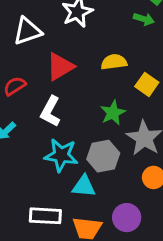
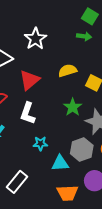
cyan star: (61, 155) -> (40, 144), size x0.6
gray hexagon: (103, 156) -> (82, 149), moved
white rectangle: (45, 216) -> (17, 182), moved, turned -45

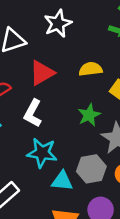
cyan star: (40, 144) -> (42, 153), size x1.6

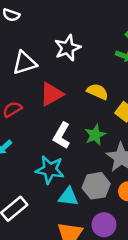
yellow semicircle: (91, 69) -> (98, 92), turned 30
white L-shape: (33, 113) -> (62, 136), moved

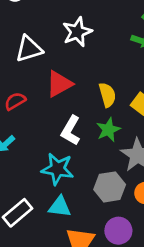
yellow semicircle: (98, 92) -> (107, 95), moved, turned 50
cyan triangle: (68, 197) -> (60, 207), moved

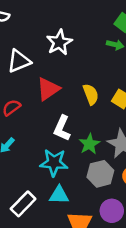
green star: (108, 130) -> (89, 144), moved

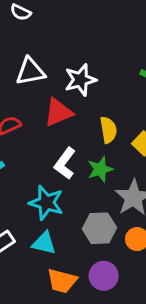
white star: (59, 42) -> (80, 80), moved
green star: (89, 144) -> (100, 169), moved

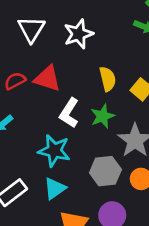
white triangle: (30, 71) -> (31, 29), turned -44
red triangle: (58, 112) -> (47, 78), moved, turned 44
cyan triangle: (44, 243) -> (55, 188), turned -45

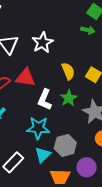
gray hexagon: (105, 171) -> (65, 145), moved

